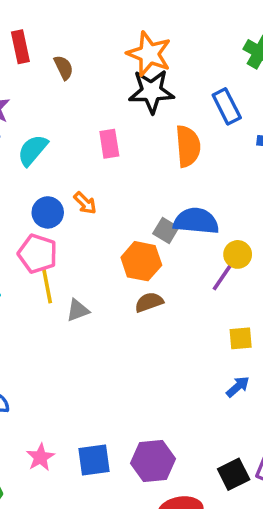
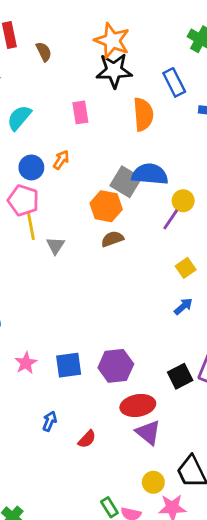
orange arrow: (85, 203) -> (61, 160), turned -102
gray square: (166, 230) -> (126, 182), size x1.5
gray triangle: (78, 310) -> (55, 246), turned -36
yellow square: (241, 338) -> (186, 268), turned -30

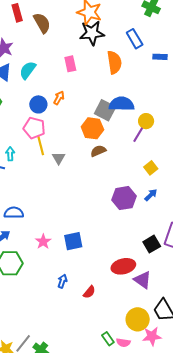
brown semicircle: (44, 52) -> (42, 23), size x1.5
purple hexagon: (116, 366) -> (124, 198), moved
purple triangle: (148, 432) -> (142, 280), moved
yellow circle: (153, 482) -> (138, 319), size x1.5

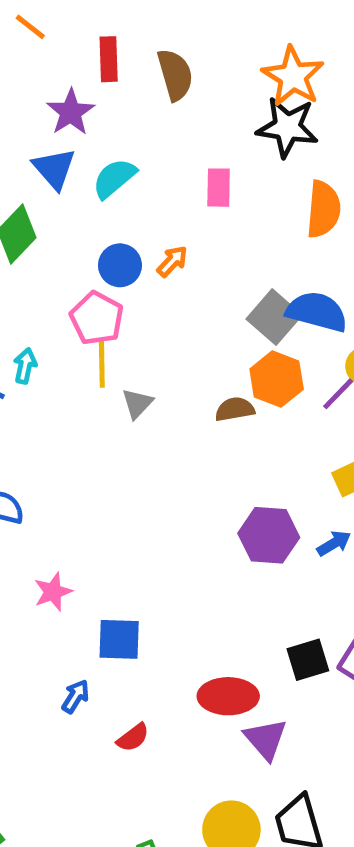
red rectangle: (17, 13) -> (109, 59), moved
orange hexagon: (92, 128) -> (277, 379), moved
blue square: (73, 241) -> (119, 639), moved

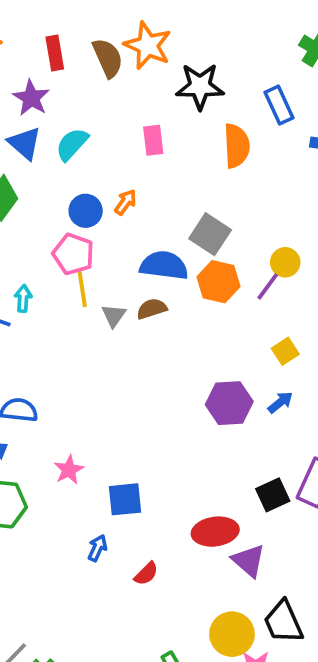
orange star: (293, 76) -> (148, 45), moved
blue semicircle: (317, 312) -> (164, 265), moved
brown semicircle: (235, 409) -> (152, 309), moved

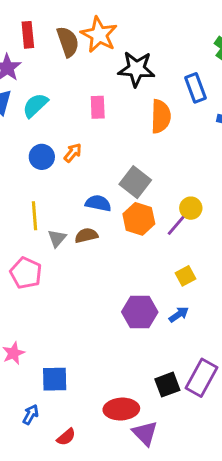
pink pentagon: (73, 254) -> (26, 273), moved
blue semicircle: (164, 265) -> (98, 203), size x0.7

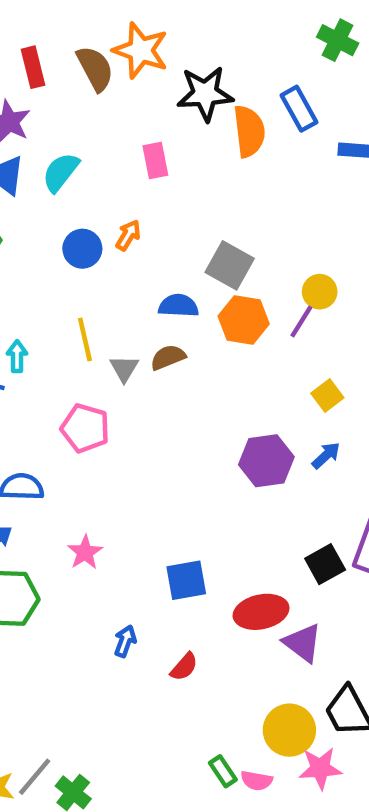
orange semicircle: (161, 116) -> (249, 131), moved
blue square: (55, 379) -> (186, 580), moved

